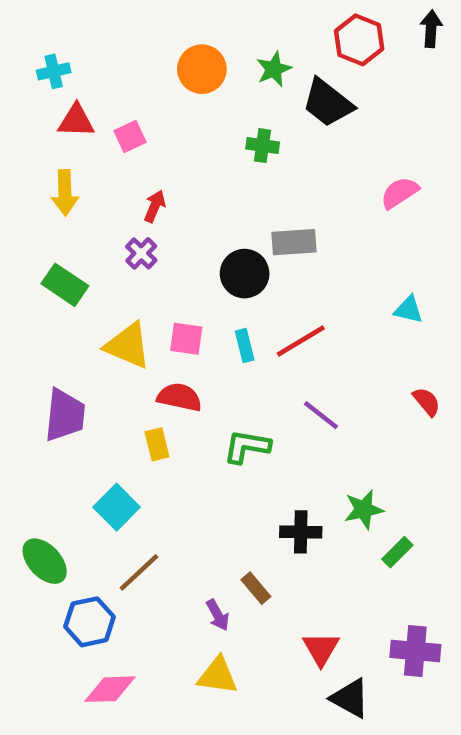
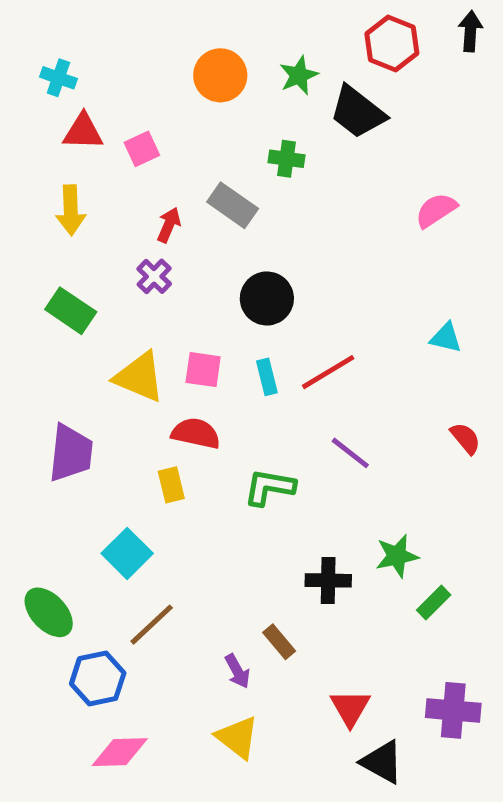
cyan cross: (54, 71) -> (58, 78), turned 32
gray rectangle: (294, 242) -> (233, 205), moved, turned 39
yellow triangle: (218, 676) -> (237, 737), turned 30

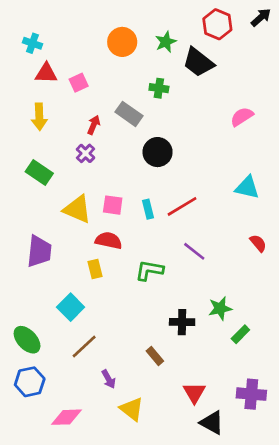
black arrow: (470, 31) -> (261, 17), turned 45
black circle: (267, 298) -> (158, 152), moved
cyan triangle: (446, 338) -> (247, 187), size x1.4
purple arrow: (237, 671) -> (109, 379), moved
blue hexagon: (98, 679) -> (30, 382), moved

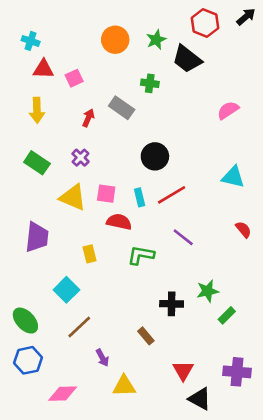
black circle: (158, 152) -> (155, 156), moved
purple cross: (85, 153) -> (81, 158), moved
red semicircle: (109, 240) -> (119, 222), moved
yellow triangle: (132, 409) -> (124, 386), turned -40

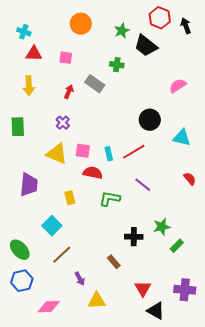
black arrow: (246, 17) -> (186, 26), moved, turned -70
orange circle: (115, 40) -> (81, 24), moved
pink square: (74, 78) -> (66, 58), moved, turned 32
black circle: (155, 156) -> (150, 120), moved
green rectangle: (37, 163) -> (18, 127), moved, turned 54

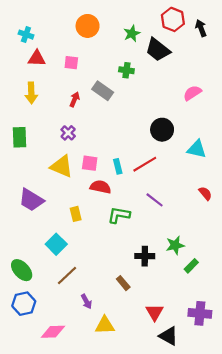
purple trapezoid: (29, 185) -> (31, 200), turned 115

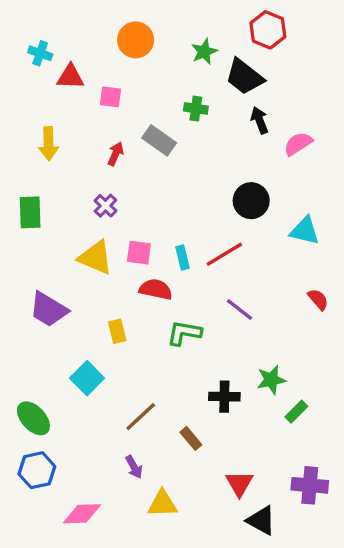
black arrow: (201, 28) -> (260, 120), moved
red triangle: (37, 58) -> (70, 77), moved
brown line: (67, 276) -> (141, 417), moved

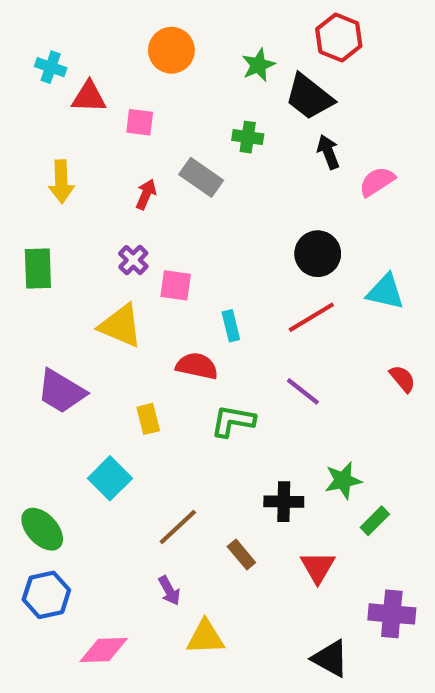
pink square: (139, 253) -> (176, 285), moved
red line: (224, 254) -> (311, 317), moved
red triangle: (239, 484) -> (318, 567), moved

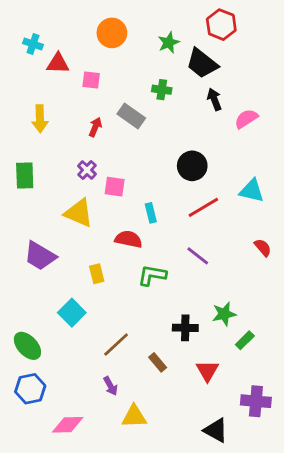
black circle: (318, 254) -> (192, 166), moved

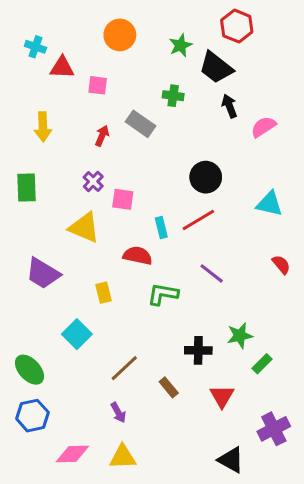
red line: (203, 207) -> (198, 220), moved
purple cross: (256, 401) -> (274, 429), turned -32
yellow triangle: (134, 416) -> (123, 457), moved

